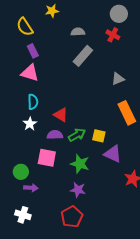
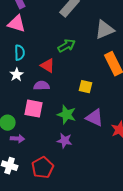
gray triangle: (118, 79) -> (105, 30), size x1.5
green arrow: (77, 135) -> (67, 46), moved
purple triangle: (113, 154) -> (95, 118), moved
red pentagon: (72, 217) -> (43, 168), moved

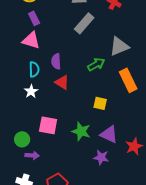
green arrow: (67, 46) -> (96, 64), moved
purple semicircle: (42, 86) -> (56, 61), moved, turned -91
purple star: (65, 141) -> (101, 157), moved

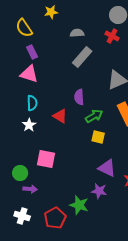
purple semicircle: (56, 61) -> (79, 97), moved
green arrow: (96, 64) -> (94, 116), moved
green star: (81, 131) -> (79, 205), moved

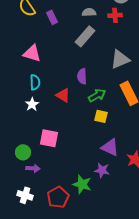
gray semicircle: (77, 33) -> (89, 12), moved
red cross: (112, 36) -> (115, 15), turned -32
purple rectangle: (32, 52) -> (52, 17), moved

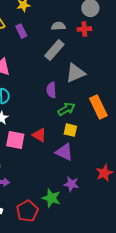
gray triangle: (120, 59) -> (75, 73), moved
red triangle: (63, 95) -> (39, 135), moved
pink square: (49, 138) -> (15, 140), moved
purple triangle: (110, 147) -> (64, 152), moved

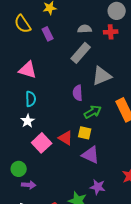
yellow square: (70, 130) -> (85, 133), moved
pink square: (15, 140) -> (42, 143), turned 36

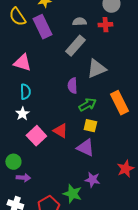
purple rectangle: (48, 34) -> (42, 27), size x1.6
yellow square: (85, 133) -> (90, 126), moved

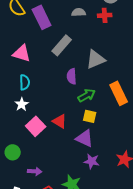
gray rectangle: (75, 46) -> (62, 45), moved
purple arrow: (23, 178) -> (35, 171), moved
purple star: (92, 180) -> (92, 161), moved

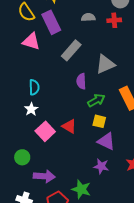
pink triangle: (22, 53) -> (31, 41), moved
purple triangle: (85, 138) -> (106, 141), moved
purple arrow: (35, 171) -> (44, 176), size x1.5

